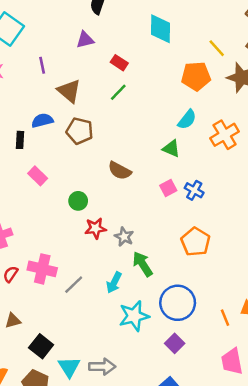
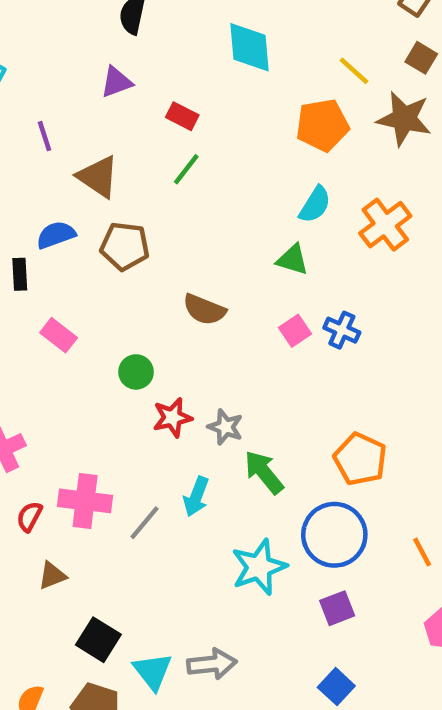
orange pentagon: (195, 242) -> (360, 459), moved
cyan arrow: (114, 283) -> (196, 497), moved
brown triangle: (13, 321) -> (52, 576), moved
purple square: (175, 343) -> (337, 608), turned 30

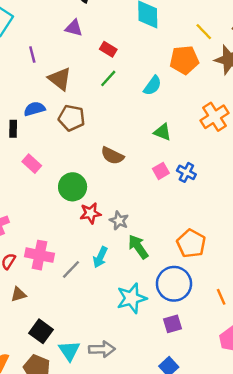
purple triangle: (116, 82) -> (74, 28), turned 30
cyan semicircle: (315, 205) -> (152, 86), moved
green circle: (136, 372) -> (73, 187), size x1.5

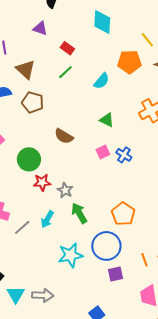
purple square: (172, 324) -> (116, 274), moved

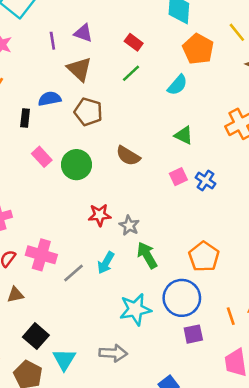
purple triangle: (40, 28) -> (83, 33), moved
orange pentagon: (129, 62) -> (198, 49), moved, turned 30
green circle: (29, 159) -> (76, 165), moved
gray arrow: (43, 295) -> (113, 353), moved

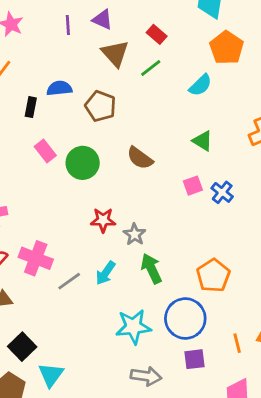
brown triangle: (79, 69) -> (115, 53), moved
gray arrow: (113, 353) -> (146, 376), moved

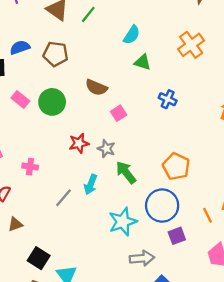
cyan semicircle: (200, 85) -> (132, 35), moved
pink square: (193, 186) -> (119, 113), moved
pink cross: (36, 258) -> (30, 167), moved, size x0.6

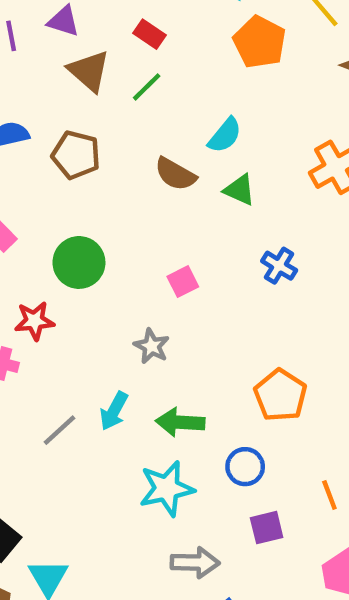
brown semicircle: (96, 87) -> (175, 174), moved
green circle: (52, 102) -> (79, 262), moved
red star: (79, 143) -> (34, 321), moved
green arrow: (126, 172) -> (180, 422), moved, turned -55
blue circle: (162, 206) -> (245, 467), size x0.6

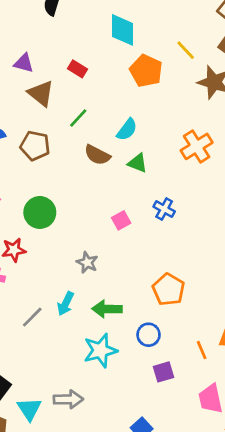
green line: (147, 87) -> (78, 118), moved
pink square: (183, 282) -> (121, 220), moved
gray arrow: (195, 563) -> (68, 399), moved

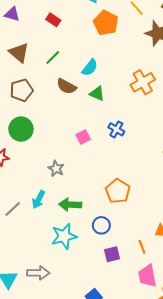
brown triangle: (41, 93) -> (19, 53), moved
brown pentagon: (35, 146) -> (22, 90), moved, turned -30
orange line: (202, 350) -> (142, 247), moved

